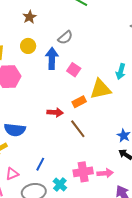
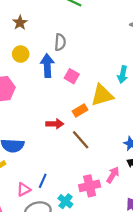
gray semicircle: (65, 38) -> (60, 42), turned -42
pink arrow: (105, 173) -> (113, 175), moved, turned -49
pink triangle: (12, 174) -> (24, 189), moved

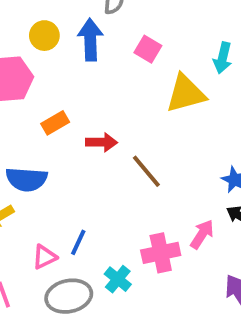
yellow circle: (21, 54) -> (44, 36), moved
pink square: (72, 76) -> (148, 49), moved
orange rectangle: (80, 110) -> (55, 123), moved

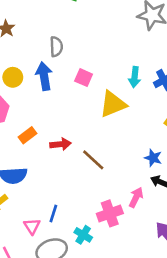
pink triangle: (44, 257) -> (32, 226), turned -30

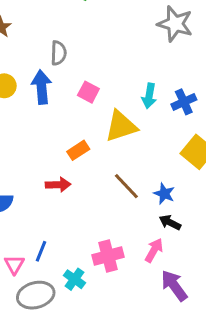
orange rectangle: (28, 135) -> (78, 150), moved
red arrow: (60, 144) -> (58, 185), moved
brown line: (93, 160) -> (126, 186), moved
pink arrow: (136, 197) -> (154, 250), moved

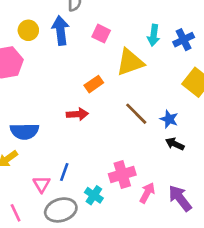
pink arrow: (154, 250) -> (147, 193), moved

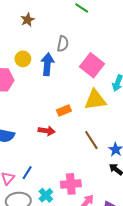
pink square: (101, 34) -> (92, 65), moved, size x1.6

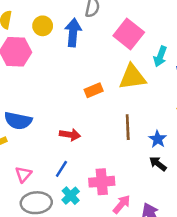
red arrow: (47, 131) -> (70, 135), moved
brown line: (91, 140) -> (128, 127), turned 30
blue line: (27, 173) -> (61, 169), moved

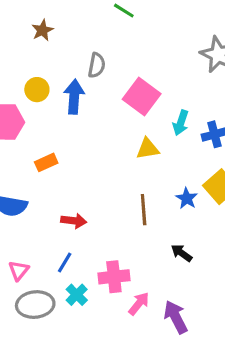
yellow triangle: (132, 77) -> (148, 149), size x0.7
orange rectangle: (94, 90) -> (46, 162), moved
blue star: (158, 139) -> (187, 198), moved

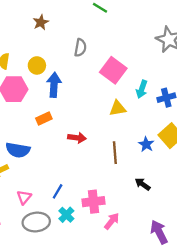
blue arrow: (74, 97) -> (54, 85), moved
red arrow: (74, 221) -> (77, 138), moved
purple arrow: (176, 317) -> (159, 232), moved

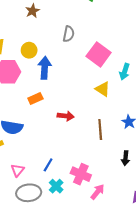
yellow triangle: (118, 108) -> (103, 89), turned 42
black arrow: (143, 184) -> (126, 158), turned -120
pink cross: (93, 202) -> (81, 174), turned 30

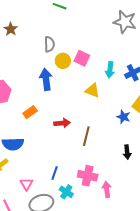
yellow circle: (29, 50) -> (63, 61), moved
pink square: (99, 54) -> (82, 58), size x0.7
blue arrow: (45, 68) -> (46, 79), moved
brown line: (100, 130) -> (86, 136), moved, turned 30
pink arrow: (97, 192) -> (107, 189), turned -35

